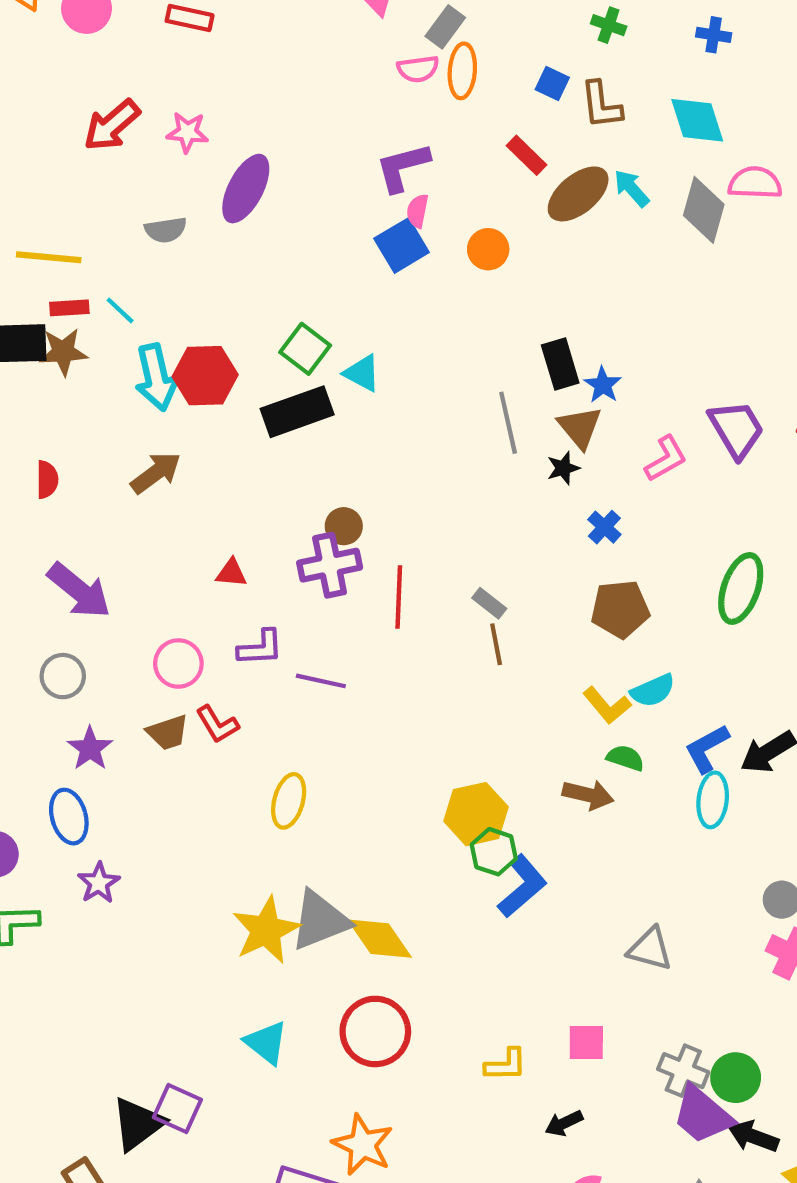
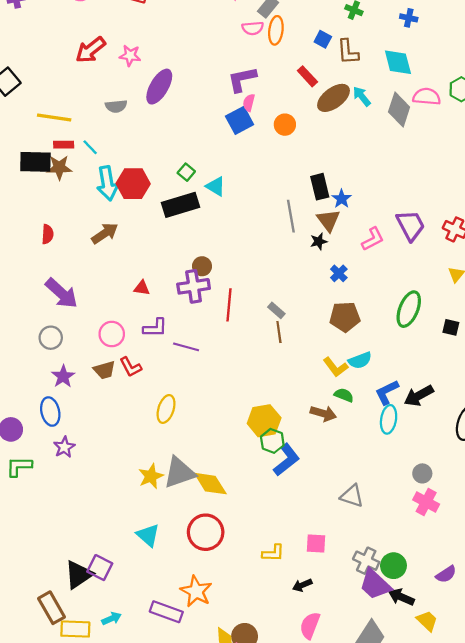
green square: (305, 349) -> (186, 172), size x0.7
yellow star: (266, 930) -> (151, 476), size x0.7

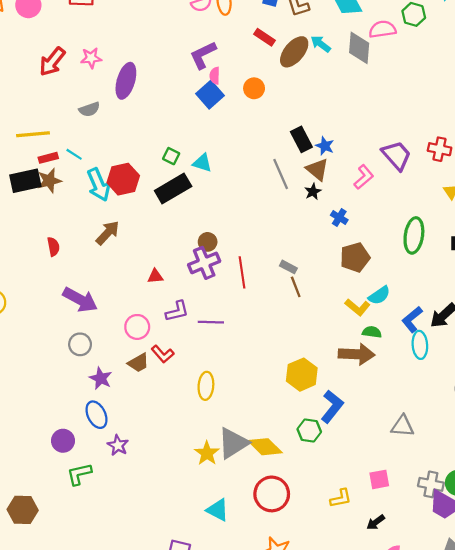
brown arrow: (323, 413) -> (357, 354), size x1.4
green hexagon: (272, 441) -> (309, 431), moved

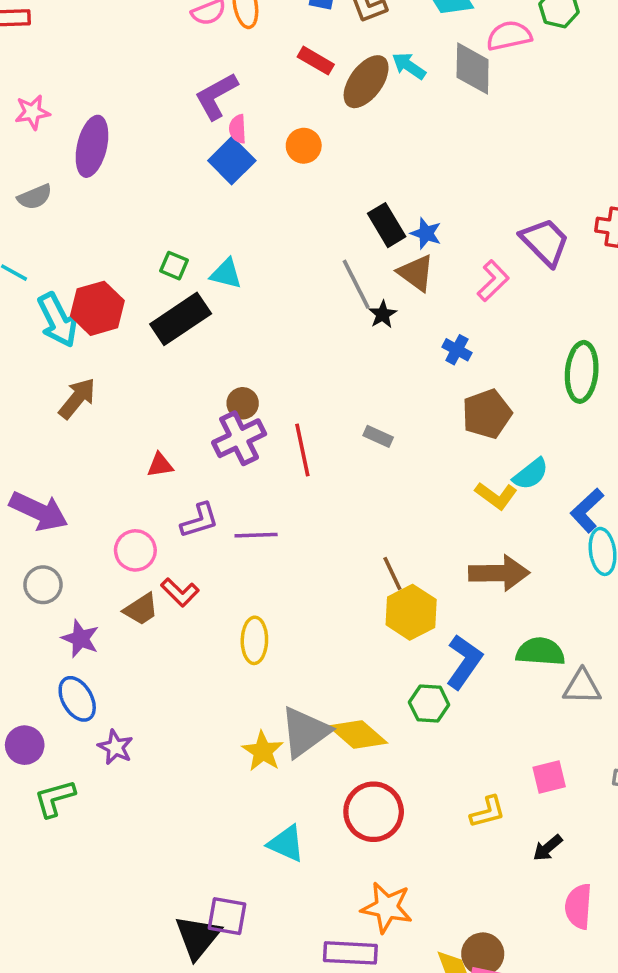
black star: (313, 192) -> (383, 314), moved
brown line: (296, 287) -> (392, 573), moved
green semicircle: (372, 332) -> (540, 652), moved, size x1.5

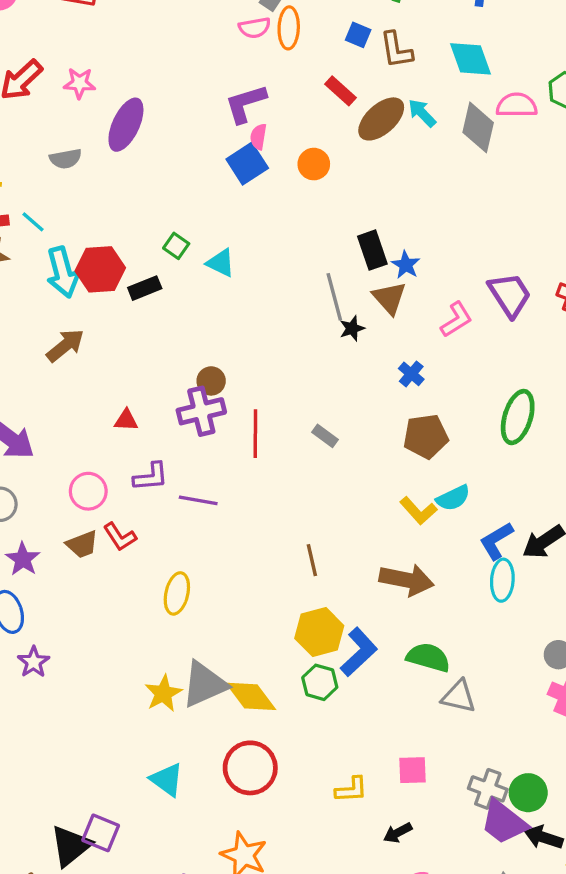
black rectangle: (181, 319) -> (145, 288), moved, size x0.6
yellow hexagon: (411, 612) -> (319, 632), moved

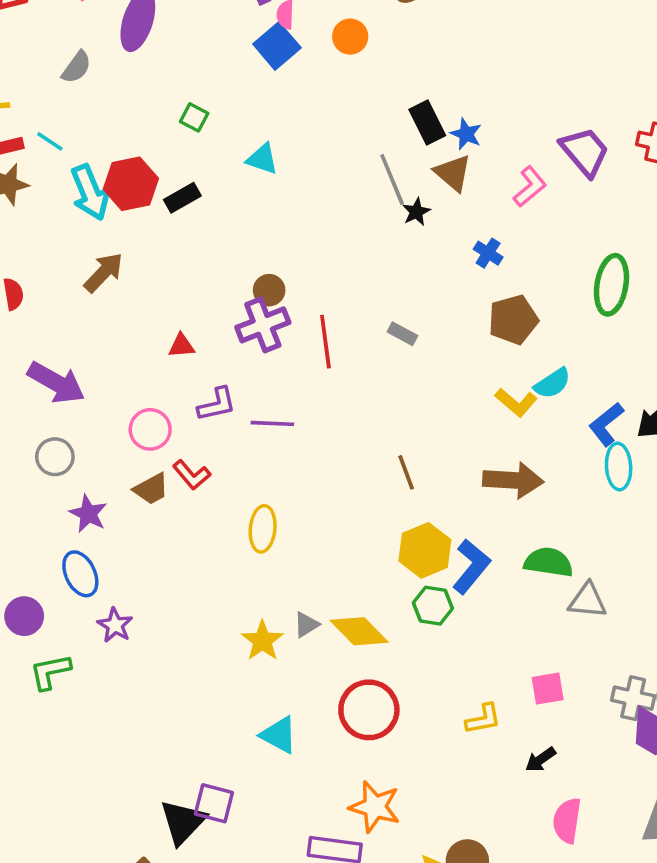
gray semicircle: (66, 159) -> (77, 67), turned -36
green square: (176, 246) -> (194, 117), moved
gray triangle: (204, 684) -> (306, 625), size x0.5

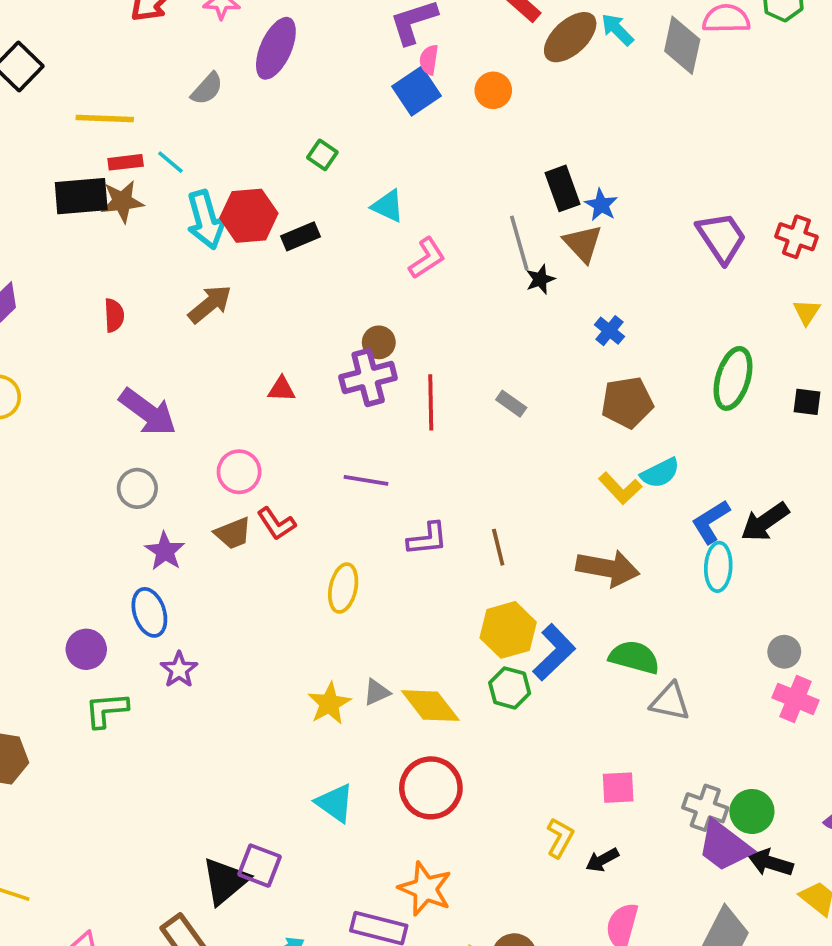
pink L-shape: (530, 187) -> (427, 258), moved
purple L-shape: (217, 404) -> (427, 539), moved
yellow L-shape: (483, 719) -> (560, 838), moved, turned -57

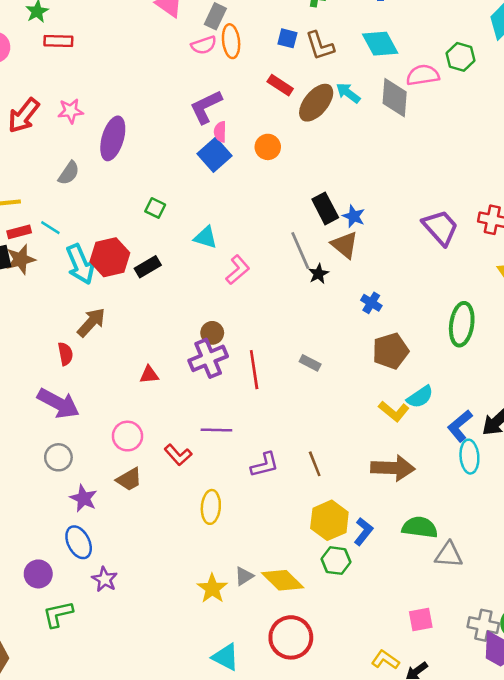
red semicircle: (114, 315) -> (65, 354), moved
red L-shape: (276, 524) -> (178, 455), moved
blue L-shape: (554, 652) -> (363, 532), size x0.7
yellow L-shape: (560, 838) -> (385, 660), turned -76

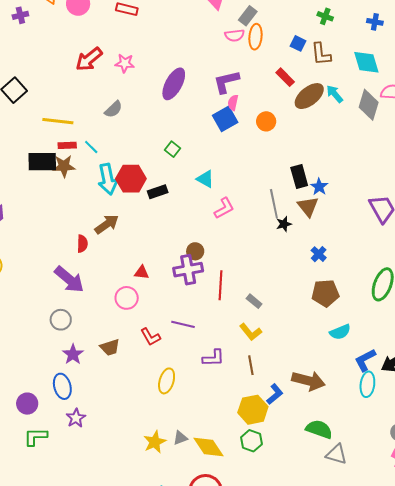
purple ellipse: (113, 138) -> (174, 84), moved
gray rectangle: (310, 363) -> (254, 301), moved
yellow L-shape: (394, 411) -> (251, 332), moved
pink circle: (127, 436) -> (127, 298), moved
blue L-shape: (363, 532) -> (275, 394), moved

